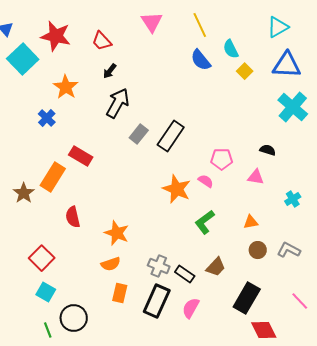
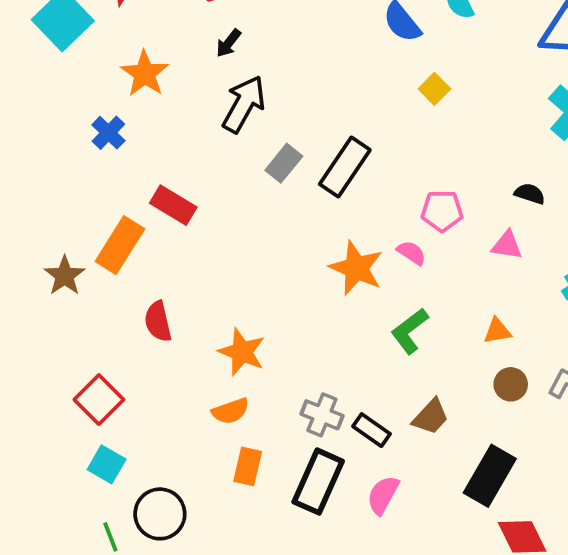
yellow square: (245, 71) -> (434, 89), moved

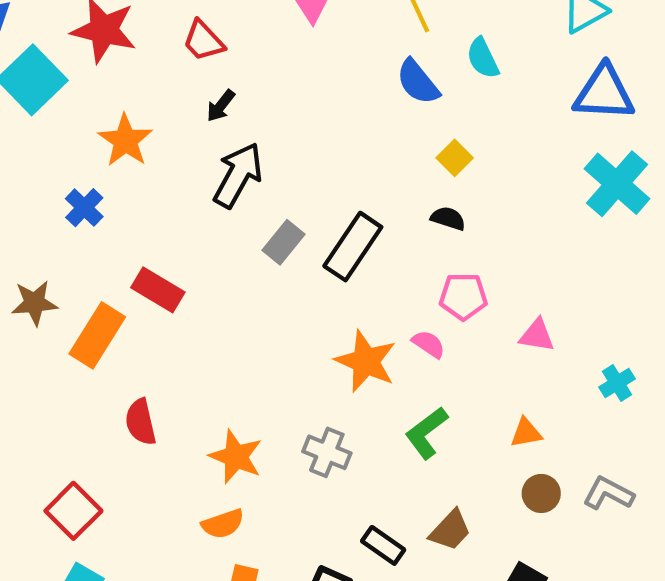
black semicircle: (530, 194) -> (448, 218), moved
brown star: (65, 276) -> (34, 303), moved, turned 30
gray cross: (322, 415) -> (327, 452), moved

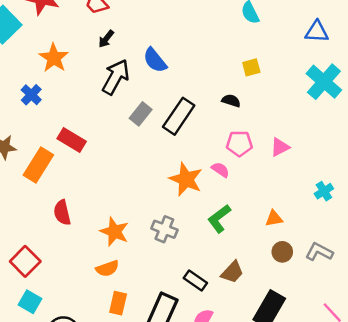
blue semicircle: (418, 82) -> (155, 60), moved
blue triangle: (604, 93) -> (317, 32), size x0.7
yellow square: (455, 158) -> (251, 67), moved, turned 30
pink triangle: (537, 335) -> (280, 147), moved, turned -36

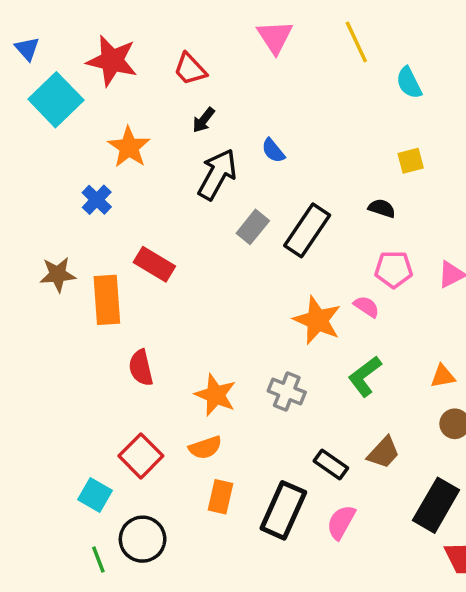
blue semicircle: (155, 60) -> (273, 151), size x0.7
orange rectangle: (38, 165) -> (107, 300), turned -36
red square: (25, 261) -> (141, 456), moved

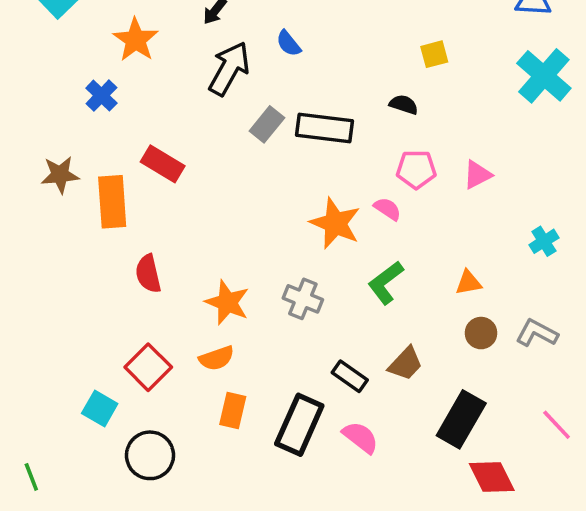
black rectangle: (307, 230) -> (324, 128), turned 63
pink semicircle: (341, 522) -> (360, 437), turned 99
green line: (98, 559) -> (31, 477), moved

